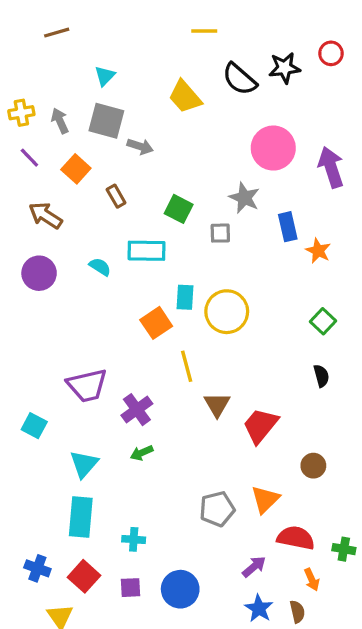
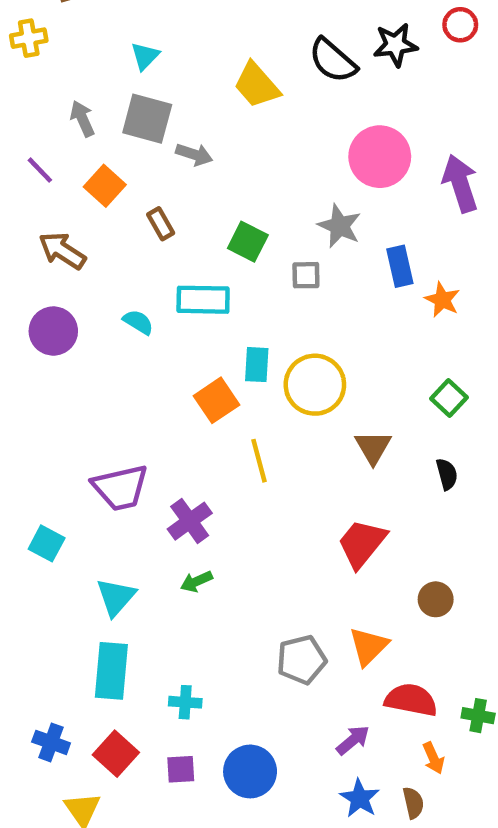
yellow cross: (21, 113) -> (29, 38), moved
brown triangle: (217, 405) -> (373, 447), moved

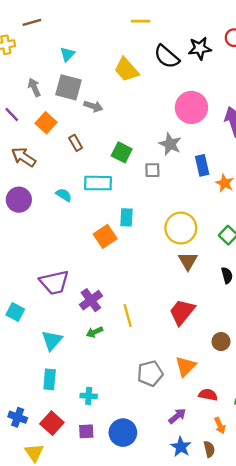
yellow circle: (315, 385) -> (181, 228), moved
yellow line: (259, 461) -> (128, 316), moved
cyan rectangle: (111, 671) -> (50, 379), size x0.7
red semicircle: (411, 700) -> (208, 395), size x0.7

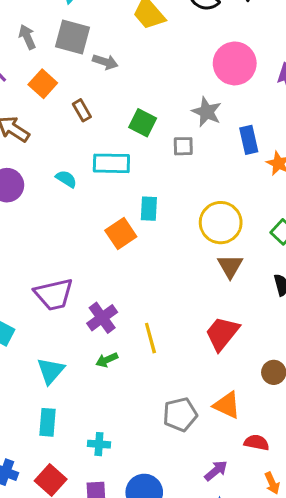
orange triangle: (186, 366) -> (227, 405), turned -50

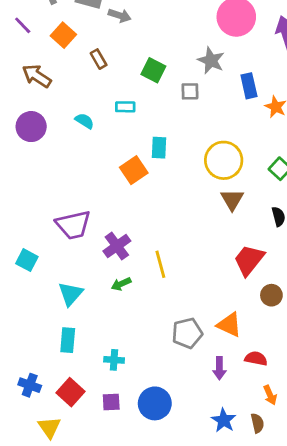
cyan rectangle: (111, 163) -> (125, 107), size x0.6
red trapezoid: (222, 333) -> (249, 260), moved
purple arrow: (216, 471) -> (219, 368), moved, turned 130

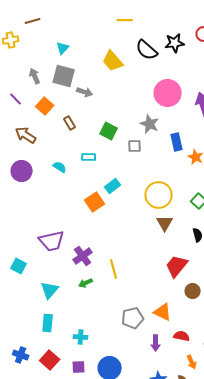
cyan rectangle: (159, 148) -> (113, 186), turned 49

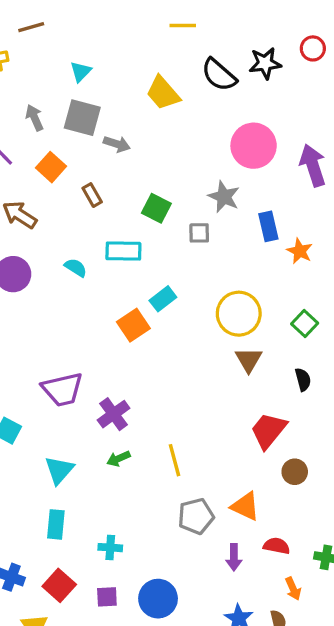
cyan rectangle: (89, 157) -> (123, 251), size x1.5
yellow line: (114, 269) -> (174, 460), moved

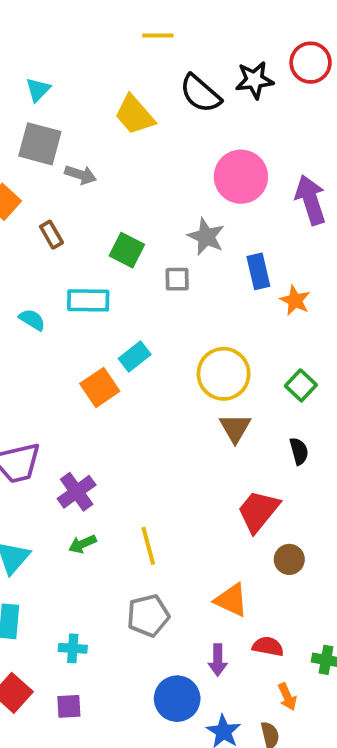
red circle: (313, 48) -> (311, 63), size x1.4
gray pentagon: (196, 516) -> (148, 615), moved
blue circle: (158, 599) -> (177, 699), moved

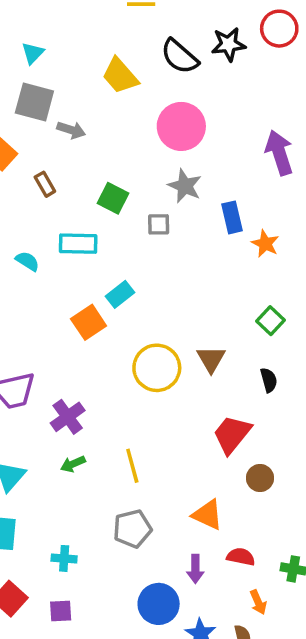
pink circle: (241, 177) -> (181, 126), moved
yellow circle: (224, 374) -> (157, 368), moved

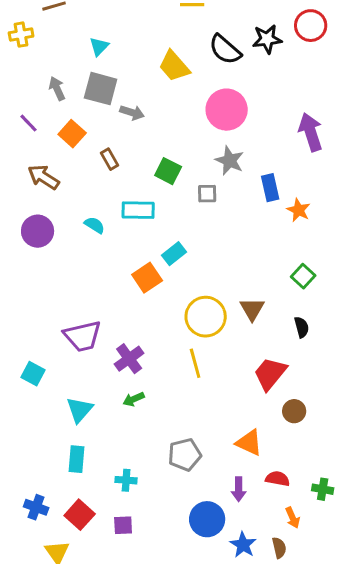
yellow line: (132, 466) -> (195, 363), moved

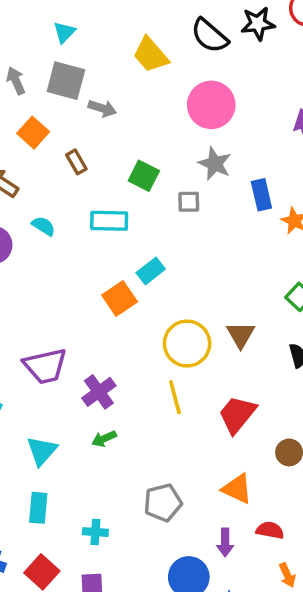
cyan semicircle: (95, 225) -> (44, 226), moved
red trapezoid: (270, 374) -> (237, 414), moved

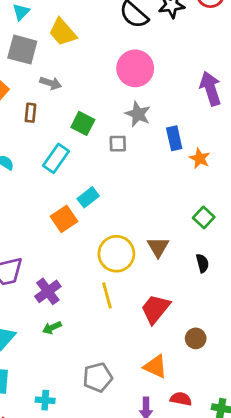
yellow trapezoid: (151, 55) -> (63, 32), moved
gray arrow: (102, 108) -> (51, 83), moved
brown rectangle: (76, 162) -> (30, 113), turned 36
cyan rectangle: (109, 221) -> (56, 158), turned -56

